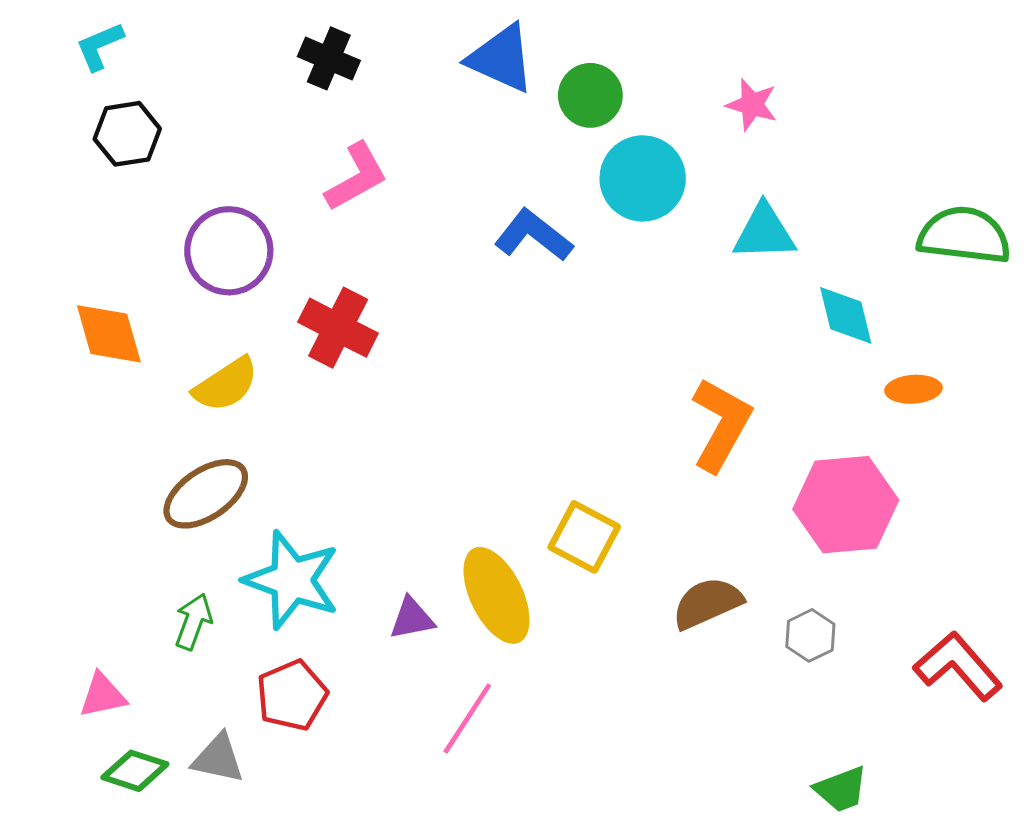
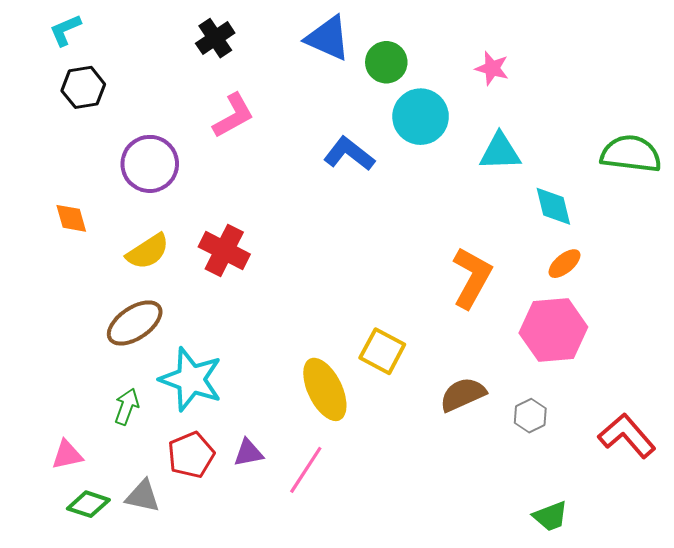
black cross: (329, 58) -> (215, 38), turned 33
red cross: (338, 328) -> (224, 250), moved
orange diamond: (109, 334) -> (71, 218), size x0.7
orange ellipse: (913, 389) -> (564, 264), moved, turned -36
purple triangle: (412, 618) -> (248, 453), moved

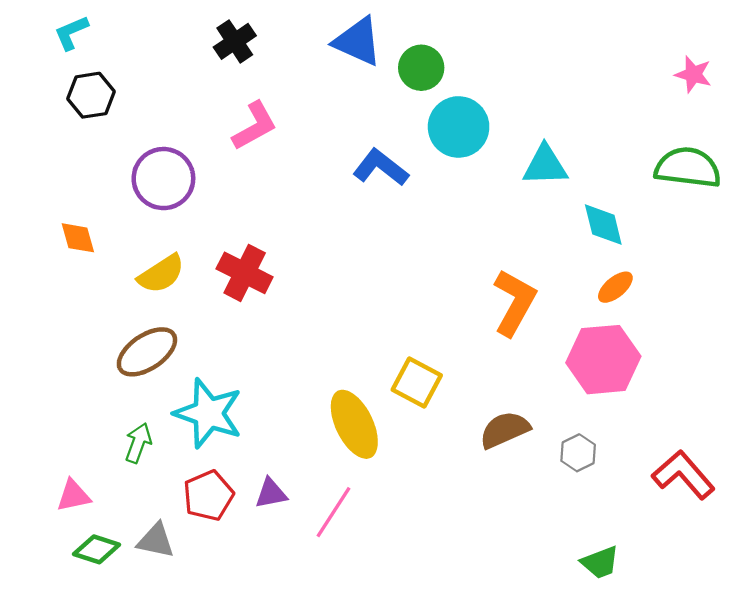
pink star: (492, 68) -> (693, 74), moved

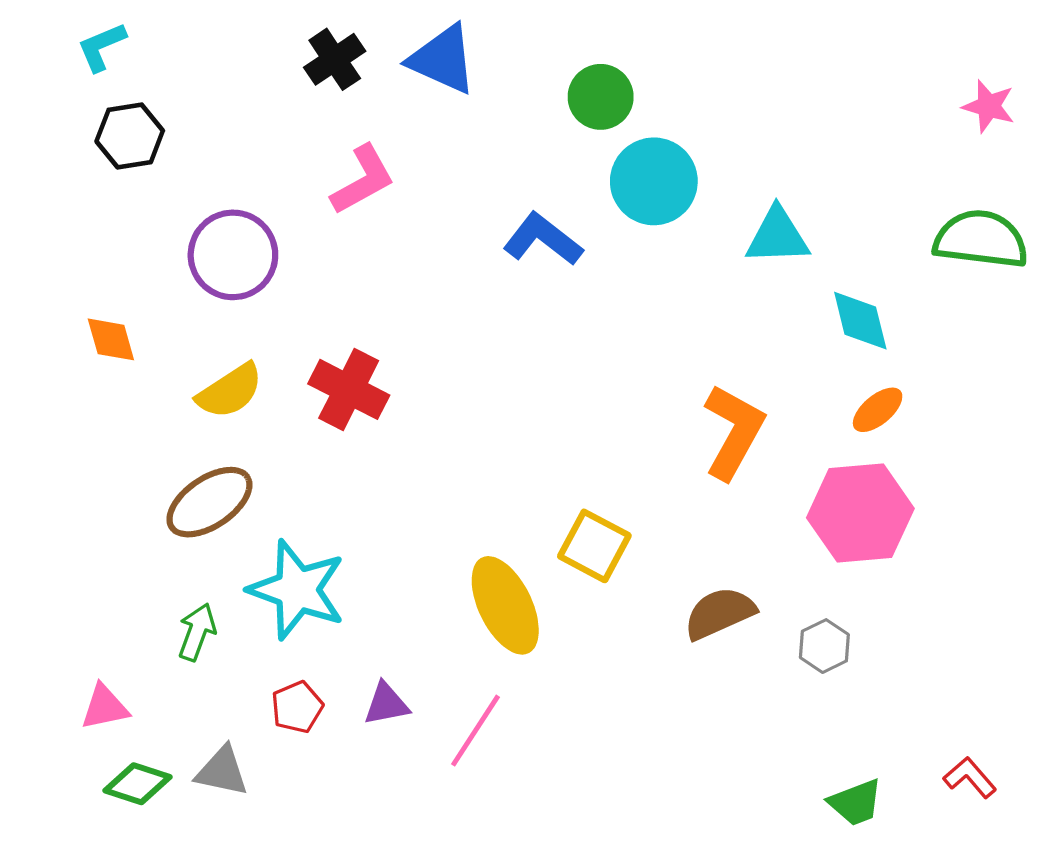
blue triangle: (358, 41) -> (443, 59), moved
red L-shape: (683, 475) -> (970, 777), moved, size x0.6
red pentagon: (208, 496) -> (297, 707), size x0.7

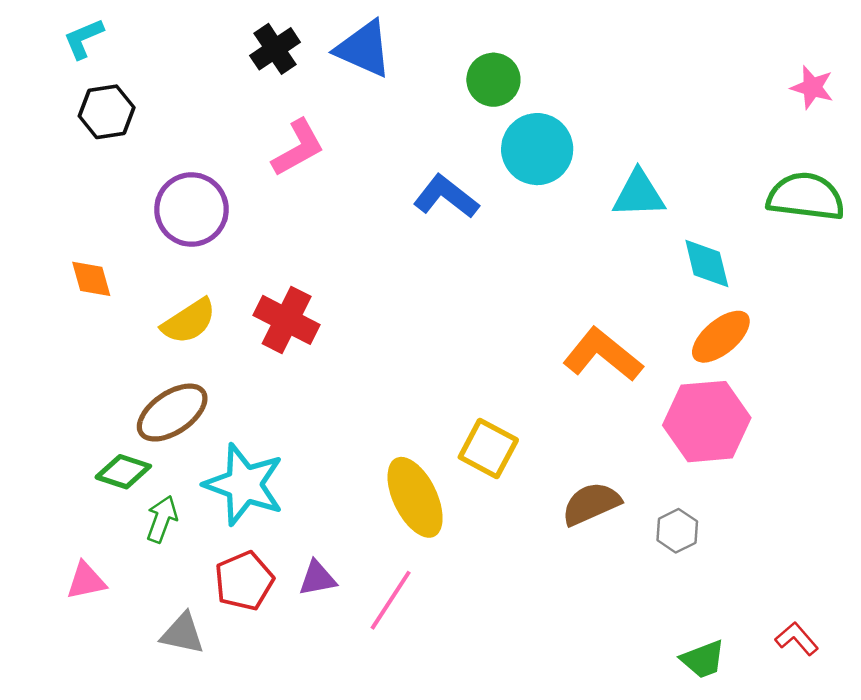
orange ellipse: (878, 410) -> (721, 337), size x1.4
orange L-shape: (734, 432) -> (603, 355), turned -80
red pentagon: (297, 707) -> (244, 581), size x1.4
green diamond: (138, 784) -> (123, 472), moved

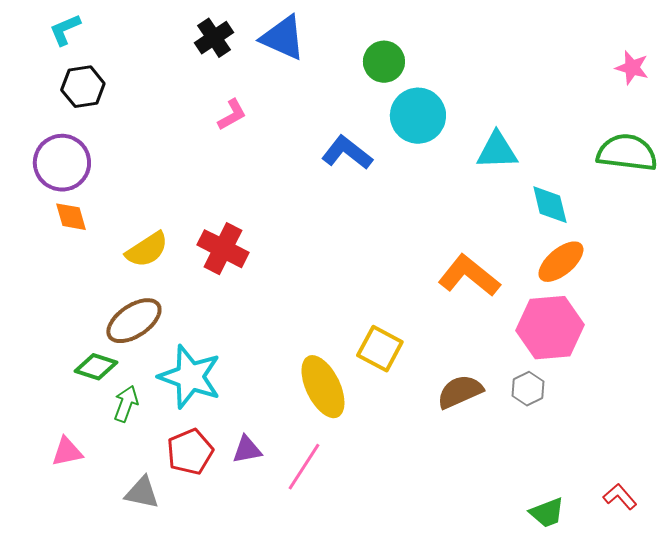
pink L-shape: (298, 148) -> (232, 115), size x0.7
purple circle: (191, 209) -> (62, 163), moved
gray hexagon: (677, 531) -> (528, 389), moved

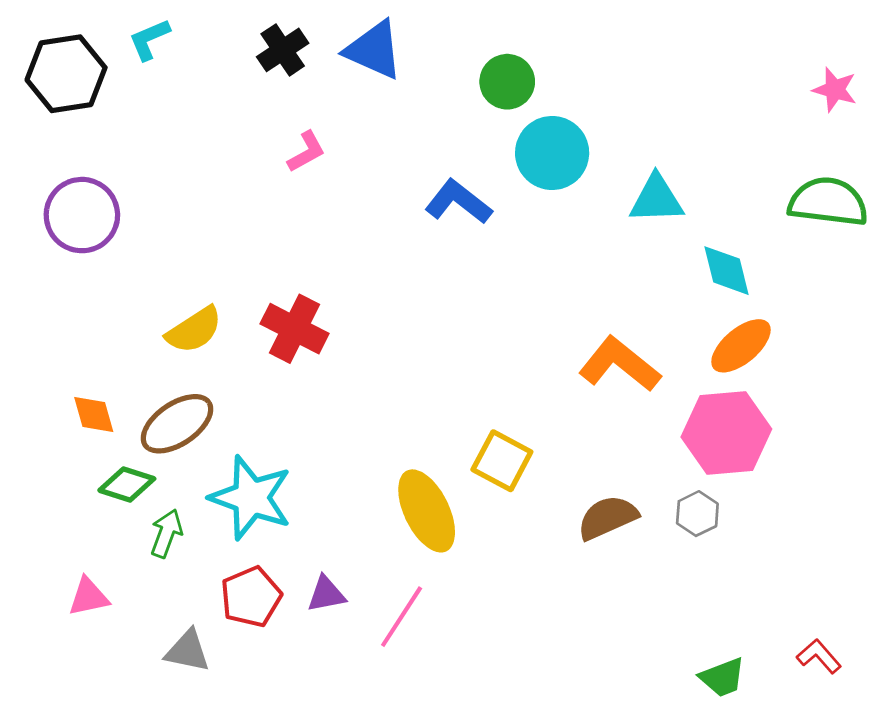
cyan L-shape: (65, 30) -> (149, 39), moved
black hexagon: (83, 87) -> (66, 74), moved, size x1.4
orange diamond: (71, 217) -> (94, 415), moved

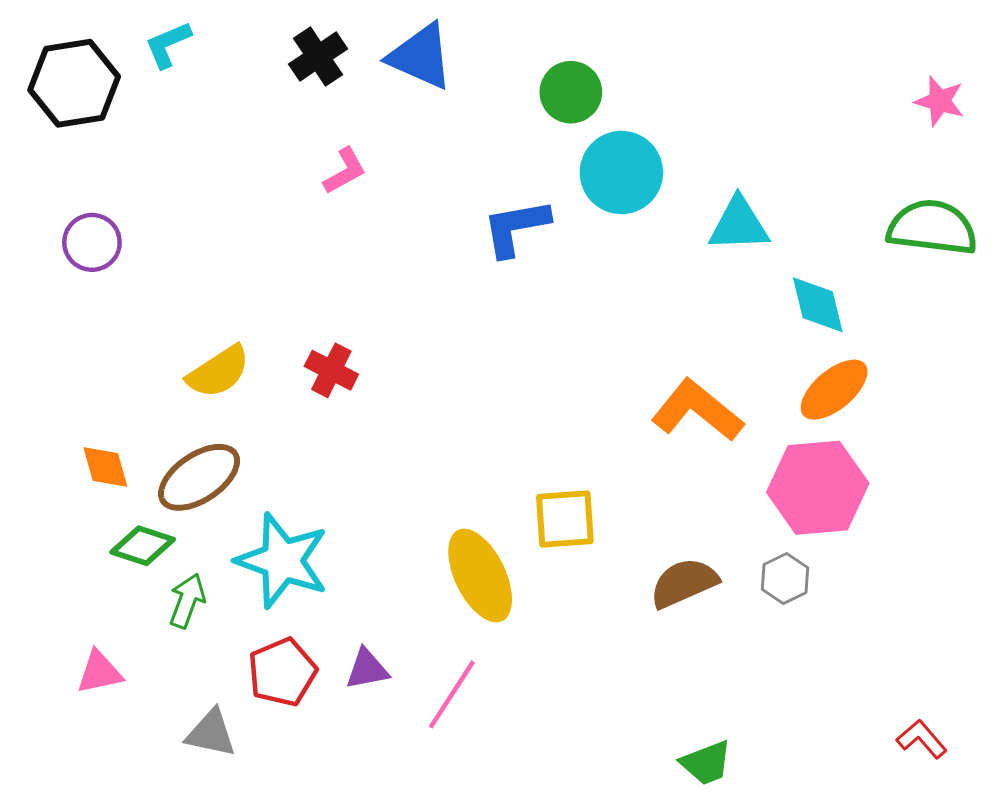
blue L-shape: (458, 202) -> (516, 228), turned -48
purple circle: (82, 215) -> (92, 242), size x0.7
red cross: (295, 329) -> (331, 370), size x0.7
yellow square: (502, 461) -> (565, 519), turned -32
green trapezoid: (722, 677) -> (706, 763), moved

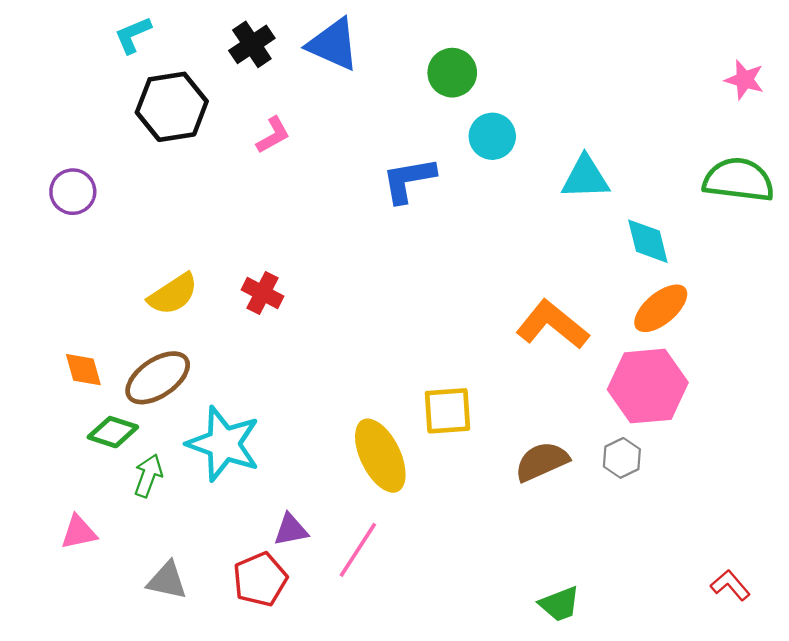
black hexagon: (74, 83) -> (172, 107), moved
cyan circle: (621, 172) -> (492, 136), size x0.7
red pentagon: (282, 672) -> (260, 579), moved

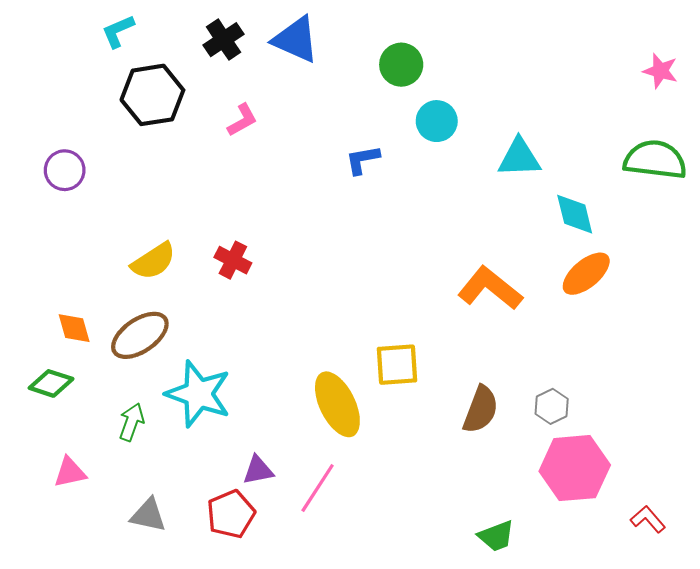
blue L-shape: (409, 180) -> (363, 160), size x0.7
pink hexagon: (648, 386) -> (575, 468), moved
green diamond: (113, 432) -> (51, 383), moved
brown semicircle: (542, 461) -> (481, 410), turned 135

